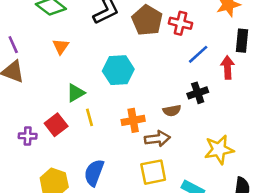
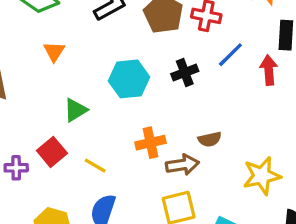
black cross: (198, 93) -> (185, 72), moved
brown semicircle: (172, 111) -> (210, 139), moved
yellow line: (90, 117) -> (95, 166), moved, turned -42

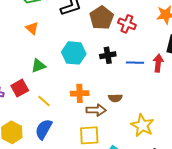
orange triangle: (54, 51) -> (32, 28), turned -32
blue line: (230, 55) -> (135, 63), moved, turned 36
yellow star: (262, 176) -> (142, 125), turned 30

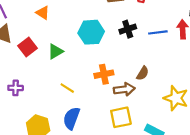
red square: (20, 88) -> (28, 47), moved
brown semicircle: (115, 98) -> (143, 73), turned -48

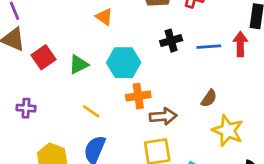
orange triangle: (43, 13) -> (104, 17), moved
cyan hexagon: (91, 32) -> (124, 63), moved
brown semicircle: (143, 73) -> (209, 98), moved

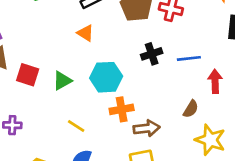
red arrow: (240, 44) -> (215, 81), moved
red square: (44, 57) -> (28, 75), turned -35

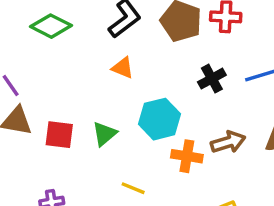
orange cross: (122, 109) -> (187, 156), turned 30
brown arrow: (147, 128) -> (228, 142), moved

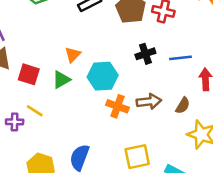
orange triangle: (123, 68) -> (73, 55), moved, turned 42
yellow line: (133, 188) -> (35, 111), moved

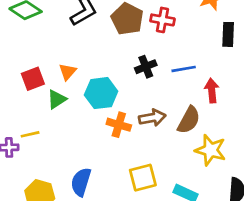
red square: (29, 74) -> (33, 79), moved, turned -35
brown semicircle: (183, 106) -> (189, 120), size x1.5
yellow line: (35, 111) -> (30, 134), turned -42

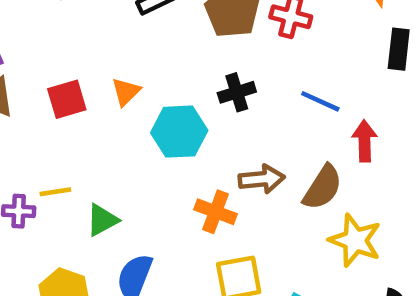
black cross: (146, 67) -> (237, 92), moved
blue line: (184, 69) -> (320, 101), turned 30
green triangle: (57, 99) -> (102, 220), moved
orange cross: (119, 125) -> (216, 212), moved

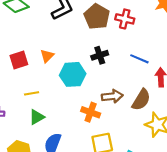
yellow line: (55, 192) -> (32, 93), moved

